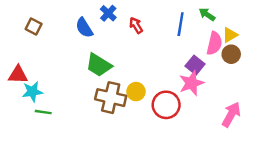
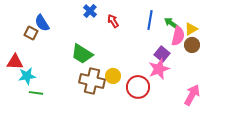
green arrow: (207, 14) -> (171, 23), moved
brown square: (34, 27) -> (31, 33), moved
blue semicircle: (84, 28) -> (42, 23), moved

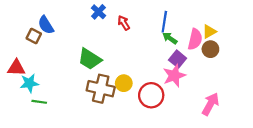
green arrow: (171, 23) -> (170, 38), moved

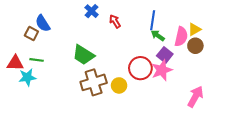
yellow circle: (124, 83) -> (119, 85), moved
brown cross: (101, 89) -> (94, 82), turned -30
red circle: (151, 95) -> (140, 68), moved
green line: (39, 102) -> (37, 60), moved

